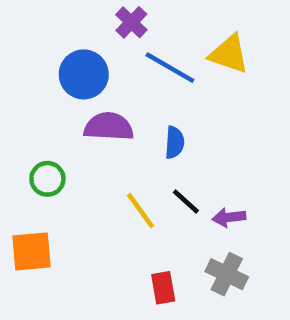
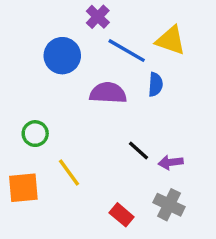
purple semicircle: (109, 127) -> (108, 93), moved
blue semicircle: (175, 143) -> (155, 84), moved
yellow line: (140, 211) -> (69, 173), moved
red rectangle: (163, 288) -> (122, 215), turned -40

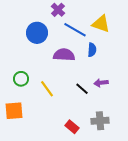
purple arrow: (171, 162) -> (101, 83), moved
yellow line: (69, 173) -> (47, 89), moved
gray cross: (169, 205) -> (100, 121), turned -30

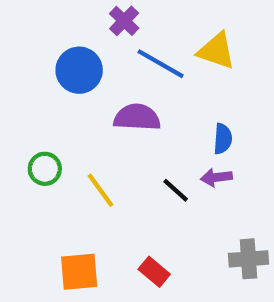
blue semicircle: (92, 50) -> (223, 139), moved
orange square: (14, 111) -> (79, 272), moved
gray cross: (100, 121) -> (248, 259), moved

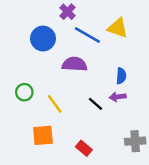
orange square: (79, 272) -> (43, 135), moved

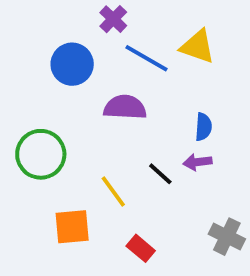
green circle: (24, 92) -> (41, 154), size x1.6
yellow line: (55, 104) -> (113, 191), moved
gray cross: (135, 141) -> (227, 237), turned 30

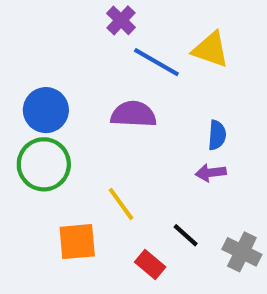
blue circle: (72, 64) -> (46, 110), moved
black line: (160, 174) -> (186, 235), moved

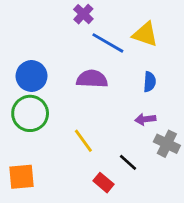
blue semicircle: (217, 135) -> (150, 82), moved
orange square: (77, 242) -> (21, 177), moved
gray cross: (242, 252) -> (167, 144), moved

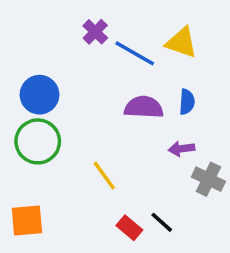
purple cross: (83, 14) -> (95, 32), moved
purple semicircle: (92, 79) -> (144, 107), moved
black line: (128, 162) -> (162, 222), moved

